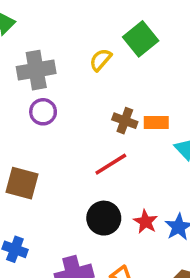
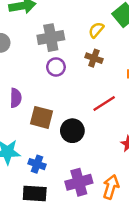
brown cross: (125, 121) -> (94, 58), moved
black circle: (104, 218) -> (72, 131), moved

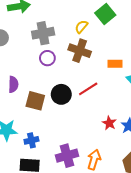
brown cross: (94, 58) -> (80, 51), size x1.5
black circle: (72, 131) -> (61, 94), moved
blue cross: (37, 164) -> (31, 140), turned -32

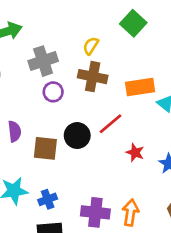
green square: (105, 14) -> (133, 23), moved
orange rectangle: (115, 64) -> (140, 87), size x1.5
red star: (109, 123) -> (135, 153), moved
purple cross: (67, 156) -> (95, 212), turned 30

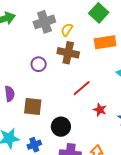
gray cross: (43, 61) -> (44, 22), moved
orange rectangle: (140, 87) -> (105, 42), moved
black circle: (77, 136) -> (61, 127), moved

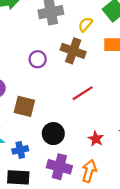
yellow semicircle: (67, 30) -> (85, 24), moved
red star: (100, 110) -> (96, 139), moved

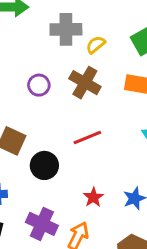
yellow semicircle: (85, 24) -> (96, 45), moved
black circle: (53, 134) -> (44, 165), moved

